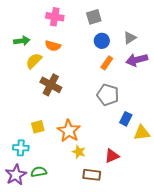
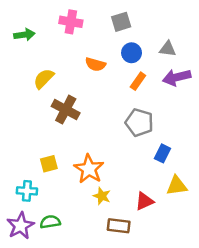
gray triangle: (130, 38) -> (168, 49), turned 40
green arrow: (22, 41) -> (24, 35), moved
orange semicircle: (53, 46) -> (95, 64), moved
yellow triangle: (142, 133) -> (177, 186), moved

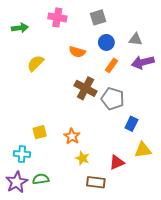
brown cross: (66, 110) -> (86, 88), moved
orange star: (89, 169) -> (72, 136), size x0.7

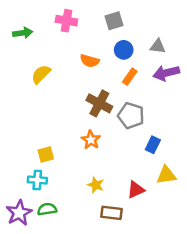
orange star: (72, 136) -> (91, 140), moved
cyan cross: (22, 154) -> (37, 180), moved

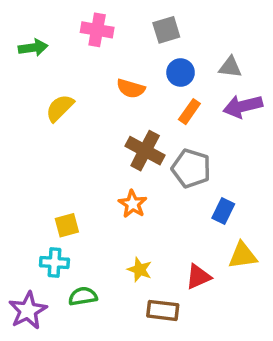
green semicircle: (47, 209) -> (83, 296), moved

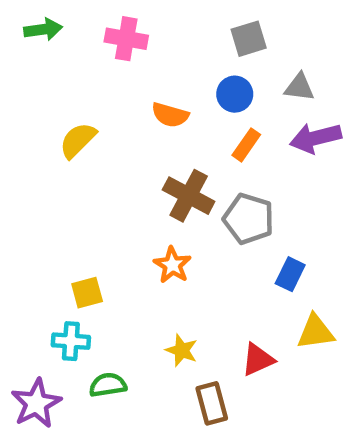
gray square: (166, 30) -> (249, 39), moved
green arrow: (33, 48) -> (43, 29), moved
brown rectangle: (163, 310) -> (212, 403), turned 68

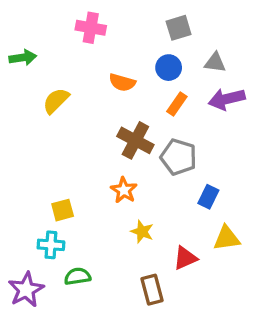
green arrow: (43, 29) -> (23, 58), moved
yellow star: (182, 350) -> (142, 232), moved

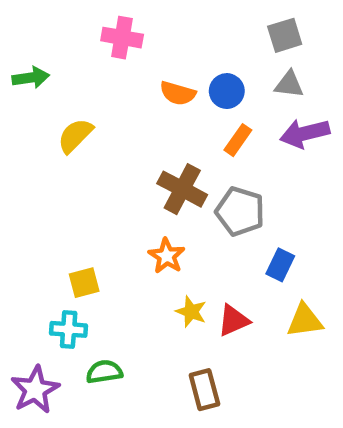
gray square: (179, 28) -> (285, 35), moved
orange semicircle: (122, 82) -> (178, 93), moved
red triangle: (185, 258) -> (233, 321), moved

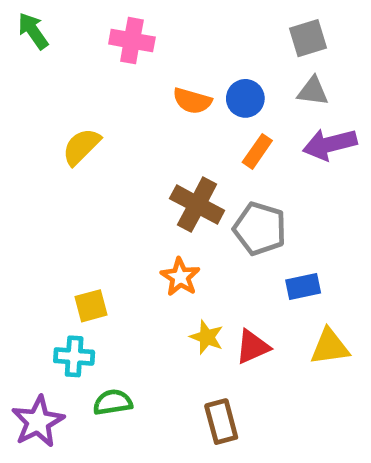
green arrow: (31, 78) -> (33, 31), moved, turned -117
blue rectangle: (280, 265) -> (303, 287), turned 52

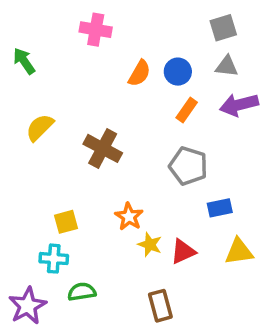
green arrow: (33, 31) -> (24, 61), moved
orange semicircle: (192, 101) -> (139, 73), turned -76
yellow semicircle: (81, 147) -> (40, 127), moved
brown cross: (197, 205) -> (103, 148), moved
orange star: (180, 277) -> (129, 217), moved

